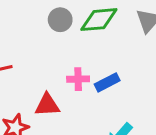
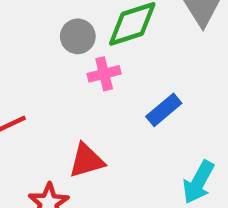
pink cross: (78, 79) -> (104, 74), moved

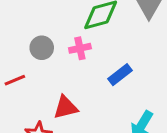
gray circle: (78, 36) -> (42, 48), moved

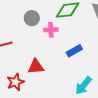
gray circle: (42, 48) -> (32, 18), moved

